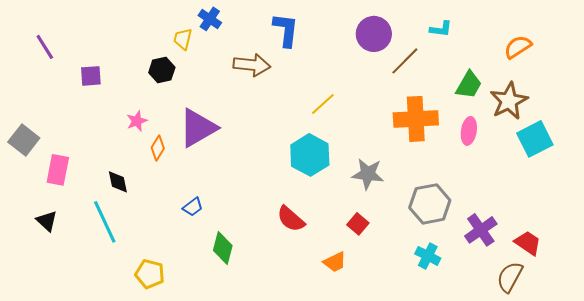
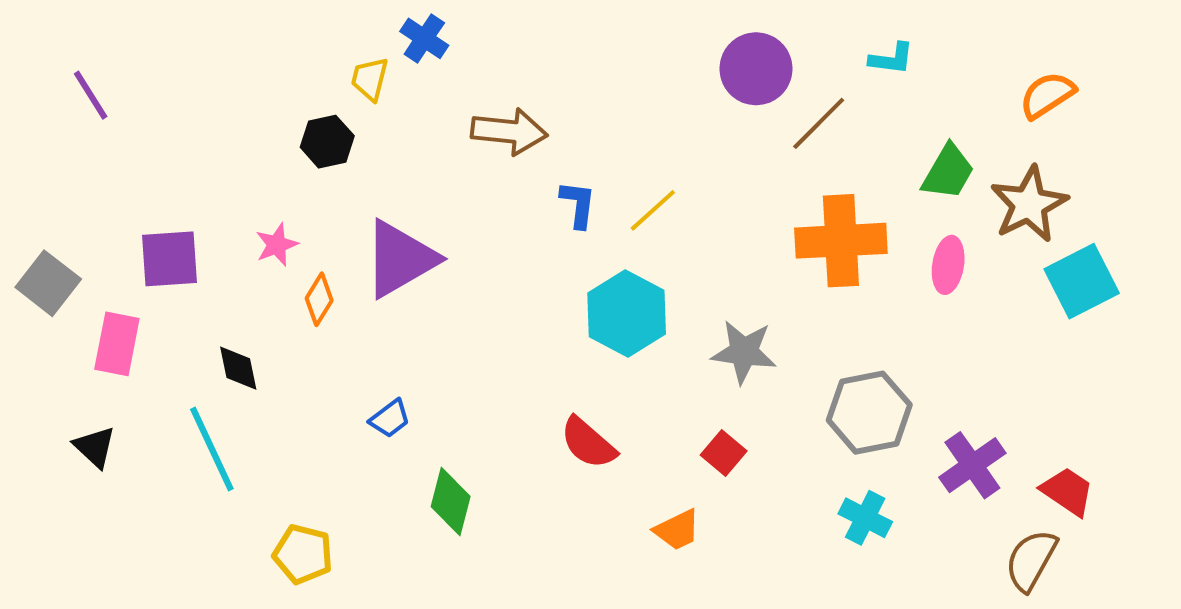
blue L-shape: (286, 30) -> (578, 204), moved, size x0.7
purple square: (91, 76) -> (169, 259), moved, size x1.4

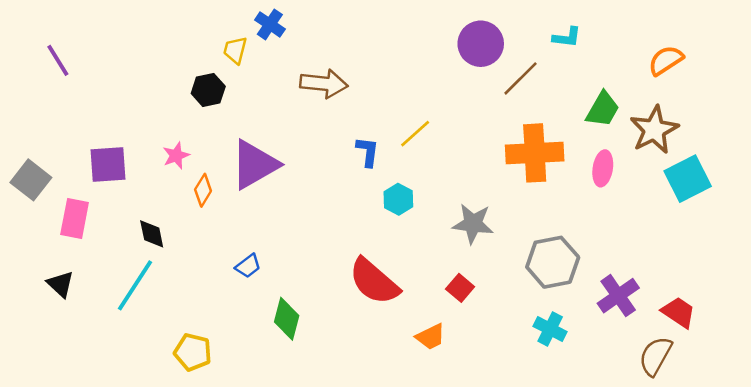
blue L-shape: (578, 204) -> (368, 152), moved
cyan hexagon: (627, 313) -> (398, 199), size x0.6
red semicircle: (588, 443) -> (374, 281), size x1.4
cyan line: (212, 449) -> (135, 285), turned 58

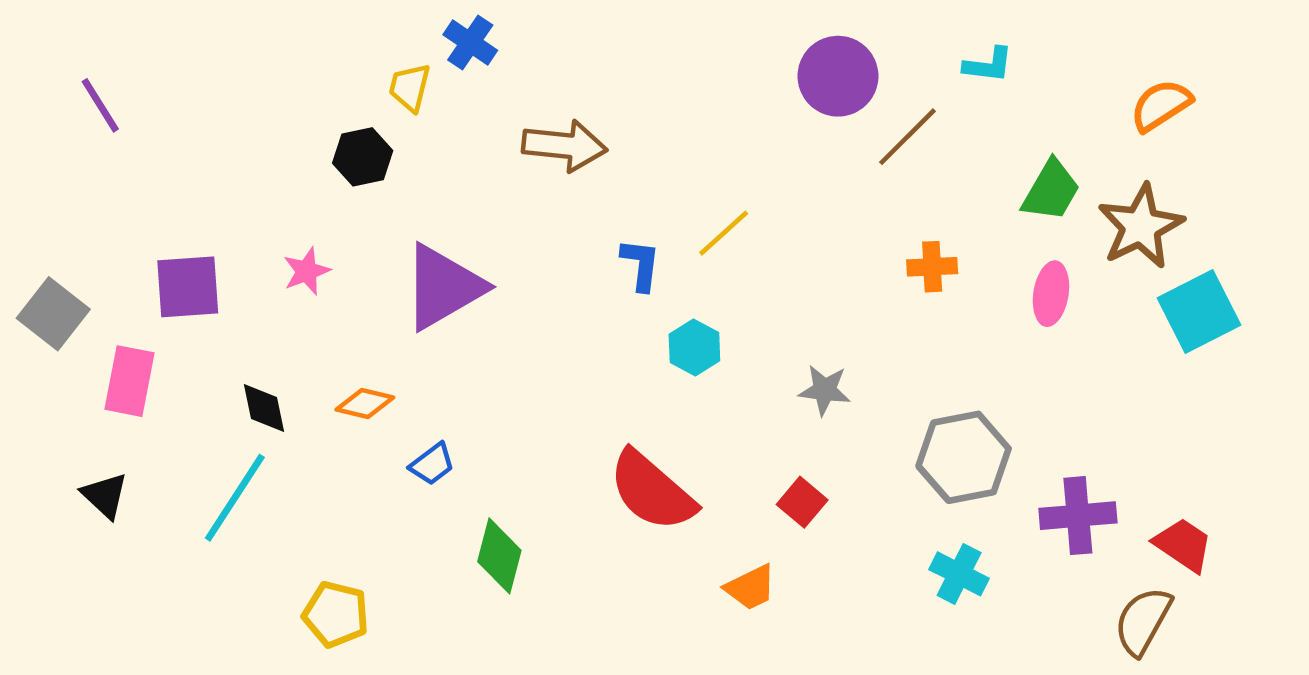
orange cross: (535, 153) -> (932, 267), size x0.5
orange diamond: (203, 190) -> (365, 404), moved, turned 72
gray star: (473, 224) -> (825, 390), size x0.7
purple cross: (618, 296) -> (1078, 516), turned 30

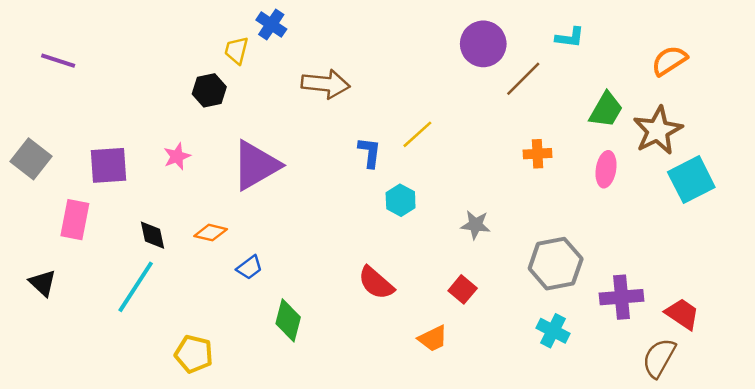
purple line: (100, 105) -> (58, 61), turned -40
gray square: (53, 314) -> (31, 159), moved
red semicircle: (652, 491) -> (376, 283), size x0.7
black triangle: (105, 495) -> (43, 283), moved

